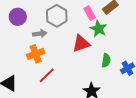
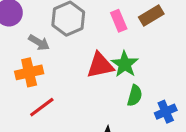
green star: (98, 29) -> (125, 64), moved
gray arrow: (40, 34) -> (39, 42), turned 32

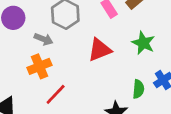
green star: (125, 64) -> (143, 43), moved
green semicircle: (135, 96) -> (138, 89), moved

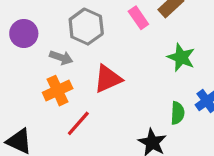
red triangle: (100, 50) -> (108, 79), moved

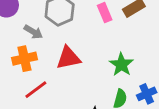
green star: (181, 57) -> (121, 65), moved

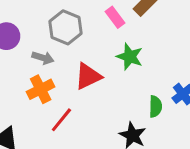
green star: (121, 65) -> (130, 57), moved

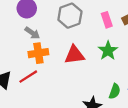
gray arrow: (43, 58) -> (32, 33), moved
red line: (61, 120) -> (28, 77), moved

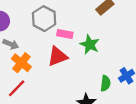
pink rectangle: (107, 20) -> (65, 34), moved, turned -48
orange cross: (38, 53) -> (21, 63), turned -30

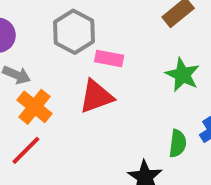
green star: (90, 45) -> (183, 75), moved

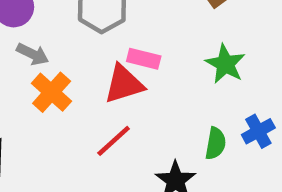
pink rectangle: (109, 59) -> (144, 59), moved
red line: (26, 150) -> (114, 141), moved

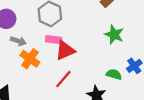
pink rectangle: (144, 59) -> (53, 40), moved
green semicircle: (216, 143) -> (114, 74), turned -77

